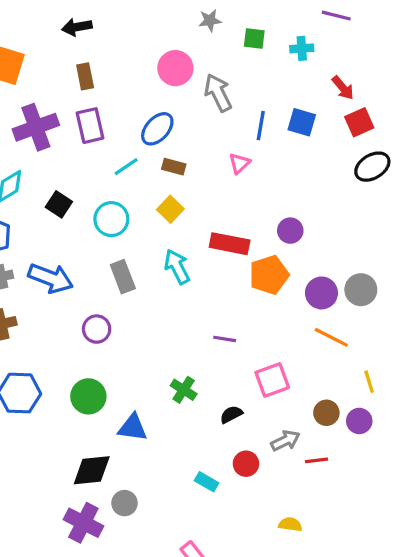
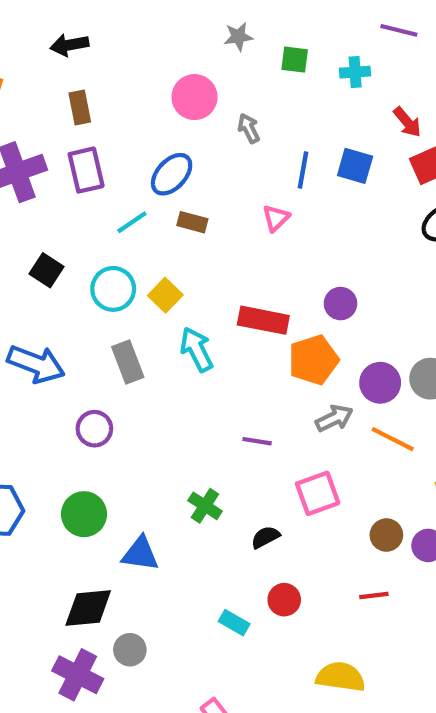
gray arrow: (218, 93) -> (249, 128), size x0.6
yellow square: (170, 209) -> (165, 295), moved
gray arrow: (285, 441) -> (334, 418), moved
yellow semicircle: (290, 524) -> (341, 677), size x1.6

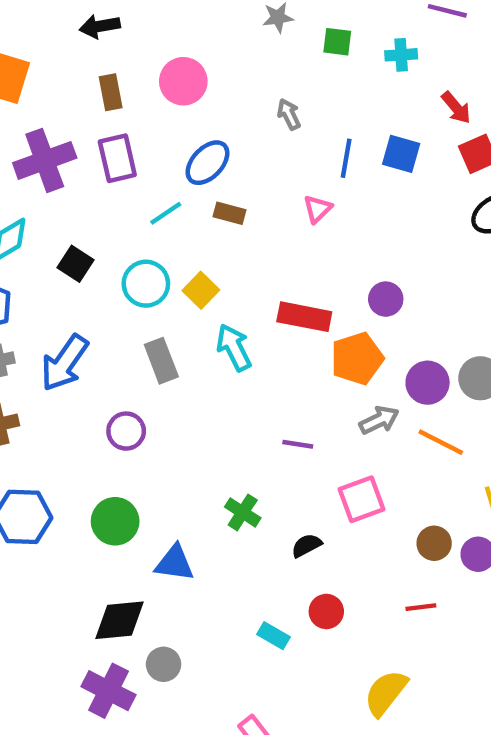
pink circle: (195, 97) -> (183, 81), moved
blue arrow: (36, 364) -> (64, 363), turned 104
yellow semicircle: (341, 677) -> (386, 693), turned -60

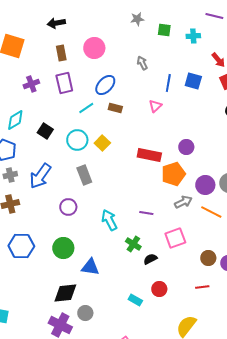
purple cross: (45, 160) -> (31, 84), size x0.6
cyan arrow: (234, 347) -> (109, 220), moved
green cross: (243, 512) -> (133, 244), moved

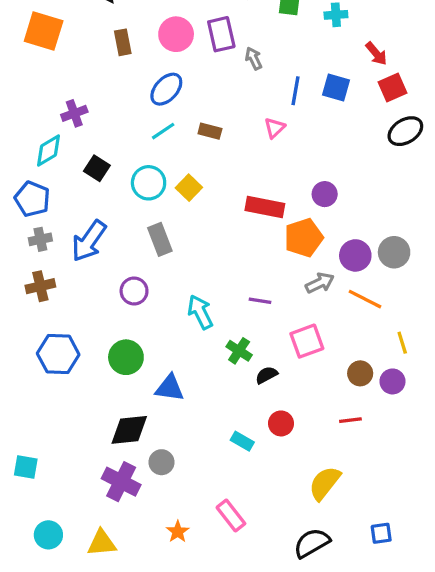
purple rectangle: (64, 83) -> (221, 34), moved
purple cross: (31, 84) -> (74, 113), moved
blue ellipse: (105, 85) -> (166, 89), moved

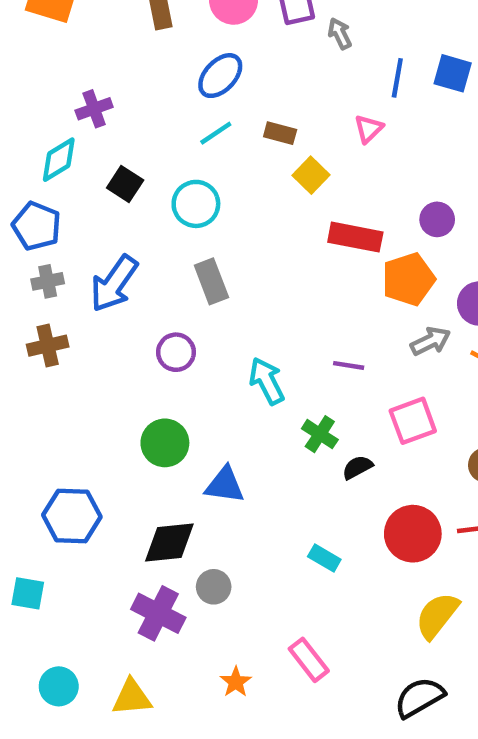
yellow square: (189, 188) -> (311, 175), moved
blue hexagon: (58, 354) -> (72, 516), moved
red circle: (281, 423) -> (413, 534), moved, size x1.6

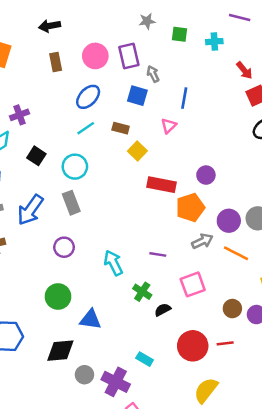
blue square: (453, 73) -> (137, 96), moved
gray rectangle: (211, 281) -> (71, 203), moved
purple cross: (158, 613) -> (116, 382), moved

